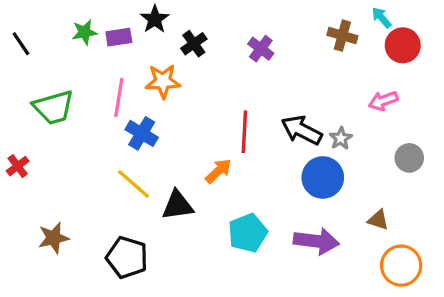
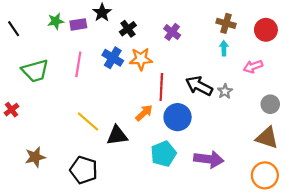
cyan arrow: (382, 18) -> (224, 48), moved, turned 40
orange star: (163, 81) -> (141, 59), moved
blue cross: (142, 133) -> (113, 58), moved
blue circle: (323, 177) -> (178, 117), moved
brown triangle: (378, 220) -> (267, 138), moved, size x1.6

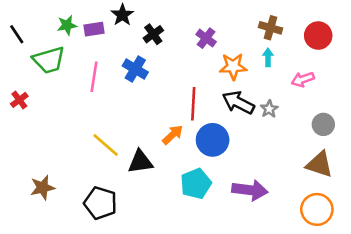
orange star: (141, 59) -> (233, 66), moved
green trapezoid: (35, 71) -> (49, 60), moved
red cross: (11, 110) -> (19, 100), moved

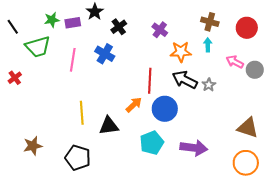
pink arrow: (303, 79) -> (235, 62), turned 48
gray circle: (323, 124) -> (255, 70), moved
yellow line: (106, 145) -> (82, 113), turned 45

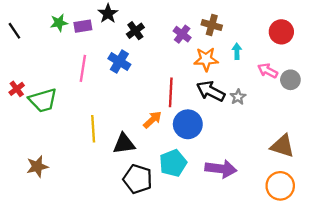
brown cross: (210, 22) -> (212, 25), moved
green trapezoid: (38, 47) -> (43, 100), moved
black pentagon: (78, 158) -> (138, 179), moved

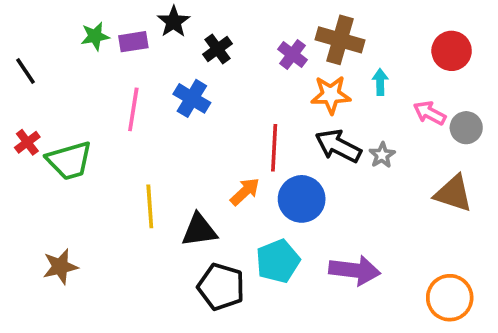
brown cross: (212, 25) -> (340, 40), size x1.4
black line: (14, 31) -> (25, 71), moved
brown triangle: (282, 146) -> (453, 193), moved

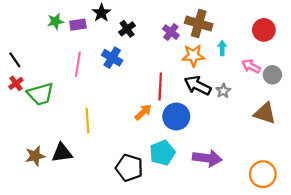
black line: (25, 71) -> (15, 60), moved
black triangle: (199, 230) -> (62, 153), moved

